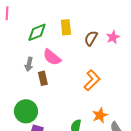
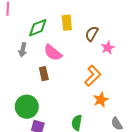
pink star: (113, 37) -> (108, 48), moved
gray arrow: (29, 64) -> (23, 50), moved
orange star: (100, 115) -> (101, 100), moved

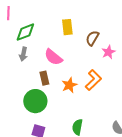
green diamond: (38, 28) -> (25, 32), moved
orange star: (101, 100) -> (69, 85), moved
green circle: (27, 107) -> (35, 101), moved

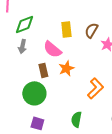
yellow rectangle: (67, 27) -> (66, 29), moved
orange L-shape: (93, 80) -> (95, 88), moved
orange star: (69, 85) -> (66, 68), moved

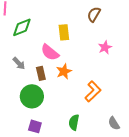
brown semicircle: (91, 30) -> (94, 14), moved
gray arrow: (22, 46) -> (19, 63), moved, turned -56

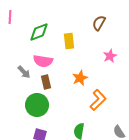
green diamond: (22, 27) -> (39, 32), moved
pink semicircle: (50, 52) -> (43, 61), moved, turned -30
orange star: (64, 71) -> (80, 78), moved

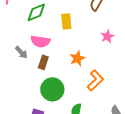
brown rectangle: (46, 82) -> (43, 62), turned 32
green circle: (37, 105) -> (52, 89), moved

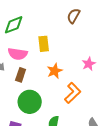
yellow rectangle: (66, 21) -> (44, 44), moved
pink star: (107, 36) -> (89, 64), moved

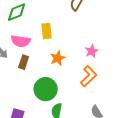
orange L-shape: (73, 93) -> (89, 76), moved
green circle: (30, 102) -> (46, 89), moved

